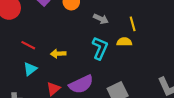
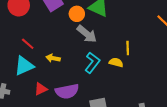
gray arrow: (101, 19) -> (87, 34), moved, size x1.5
cyan triangle: (30, 69) -> (24, 66), size x1.5

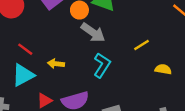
yellow line: (128, 48) -> (142, 45), turned 64
yellow semicircle: (116, 62) -> (163, 69), moved

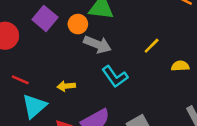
red line: (25, 49) -> (20, 80), moved
cyan L-shape: (102, 65) -> (115, 77), turned 125

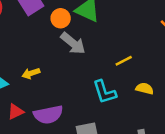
cyan L-shape: (115, 77) -> (104, 92), moved
yellow arrow: (66, 86) -> (31, 73), turned -30

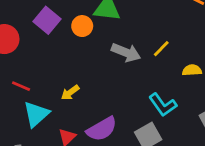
gray arrow: (73, 43) -> (126, 52), moved
cyan L-shape: (104, 92) -> (163, 105), moved

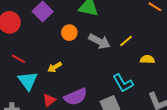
orange circle: (82, 26) -> (69, 33), moved
cyan triangle: (36, 114) -> (28, 81), turned -30

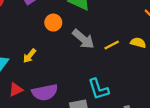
yellow semicircle: (147, 59) -> (138, 43), moved
yellow arrow: (55, 67) -> (30, 56), turned -32

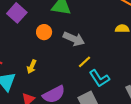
yellow line: (112, 45) -> (84, 62), moved

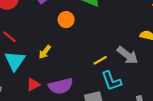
gray arrow: (74, 39) -> (128, 55), moved

